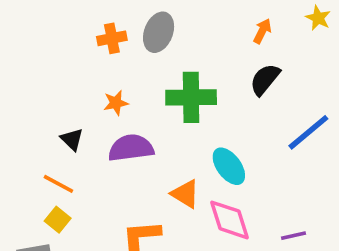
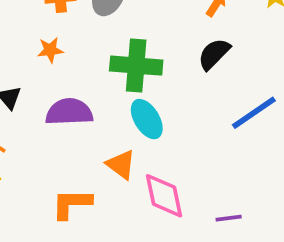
orange star: (116, 103) -> (50, 50), moved
cyan ellipse: (229, 166) -> (147, 119), moved

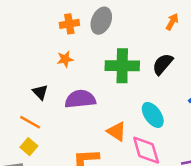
black semicircle: (214, 54) -> (163, 64), moved
cyan ellipse: (147, 119) -> (153, 115), moved

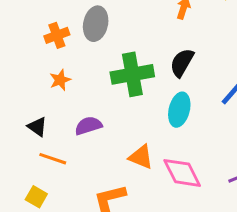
purple semicircle: (80, 99) -> (88, 126), size x0.7
cyan ellipse: (153, 115) -> (179, 110), moved, turned 60
orange line: (30, 122) -> (53, 159), moved

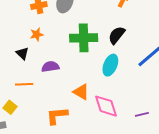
black triangle: (37, 127) -> (22, 53), moved
orange line: (53, 159) -> (24, 84), turned -30

